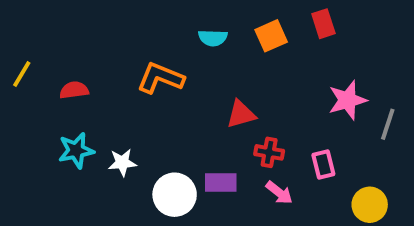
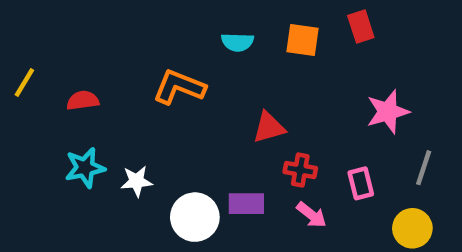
orange square: (271, 36) -> (302, 40), turned 32
gray line: (388, 124) -> (424, 168), moved

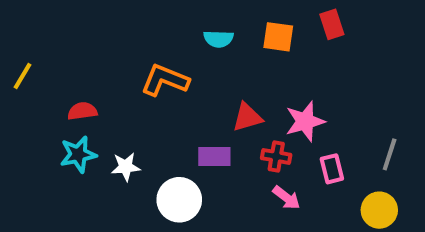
red semicircle: (83, 100) -> (82, 111), moved
pink star: (388, 112) -> (305, 121), moved
purple rectangle: (246, 204) -> (214, 156), moved

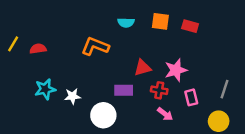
red rectangle: (332, 24) -> (190, 26), moved, turned -56
red semicircle: (82, 111) -> (38, 49), moved

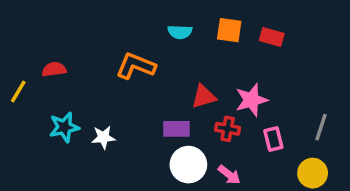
yellow line: (13, 44) -> (18, 91), moved
pink arrow: (165, 114) -> (229, 175), moved
white circle: (103, 115) -> (188, 165), moved

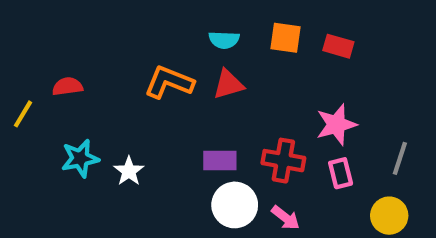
red triangle: (204, 97) -> (228, 84), moved
pink star: (251, 100) -> (336, 125), moved
red cross: (228, 129) -> (283, 161), size x1.4
white star: (103, 137) -> (129, 171), turned -30

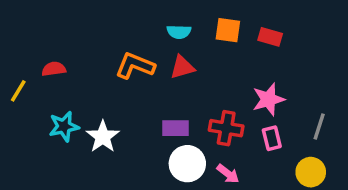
white star: (129, 171) -> (103, 137), size x1.4

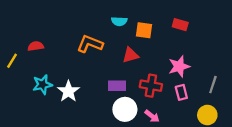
orange square: (228, 30) -> (144, 30), moved
red triangle: (182, 67) -> (131, 55), moved

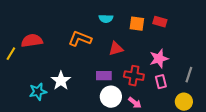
orange square: (144, 30) -> (137, 24), moved
red semicircle: (36, 46) -> (32, 41), size x1.5
cyan star: (42, 85) -> (38, 92), moved

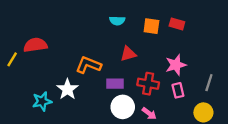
orange L-shape: (80, 39) -> (88, 65), moved

